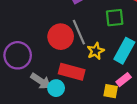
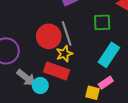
yellow star: (96, 51) -> (64, 54), moved

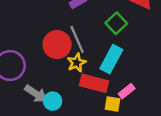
green square: (102, 22) -> (116, 23), turned -36
cyan rectangle: (109, 55) -> (111, 59), moved
red rectangle: (57, 71) -> (94, 83), moved

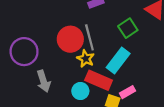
yellow star: (77, 63) -> (86, 59), turned -30
gray arrow: (36, 94) -> (44, 81), turned 30
cyan circle: (53, 101) -> (80, 91), moved

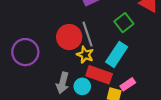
gray arrow: (44, 81) -> (63, 83), moved, turned 36

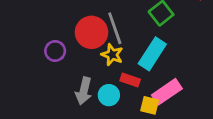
purple circle: (25, 52) -> (55, 51), moved, size x0.6
red rectangle: (99, 75) -> (130, 80), size x0.6
pink rectangle: (128, 84) -> (167, 92), size x1.5

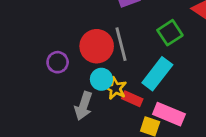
yellow star: (112, 55) -> (115, 88), moved
pink rectangle: (167, 92) -> (169, 114), turned 52
cyan circle: (109, 95) -> (101, 79), moved

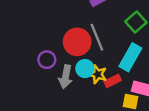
red rectangle: (132, 99) -> (113, 81), turned -42
gray arrow: (83, 106) -> (65, 77), moved

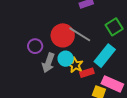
gray line: (97, 37) -> (80, 34), turned -45

